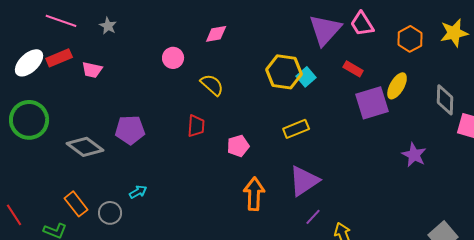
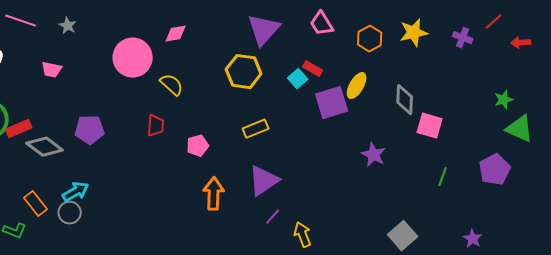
purple triangle: (325, 30) -> (264, 30), moved
red rectangle: (59, 58) -> (19, 129), moved
pink circle: (173, 58) -> (133, 58), size x1.8
cyan square: (306, 77) -> (298, 79), moved
cyan arrow: (138, 192) -> (76, 192), moved, size x1.5

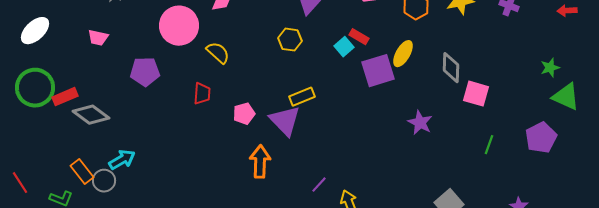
yellow hexagon: (244, 72) -> (290, 40), size x0.7
purple pentagon: (90, 130) -> (145, 72), moved
purple triangle: (264, 181) -> (285, 121), moved, turned -40
gray circle: (70, 213) -> (104, 181), moved

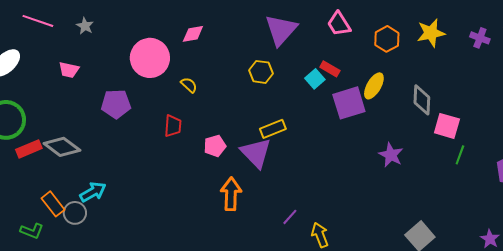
yellow semicircle: (218, 53) -> (189, 85), size x0.7
red rectangle: (65, 97) -> (29, 149), moved
green line: (489, 145) -> (460, 155), moved

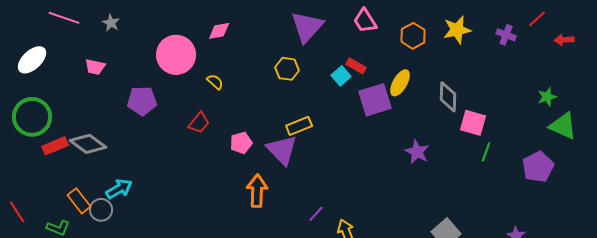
red trapezoid: (173, 126) -> (199, 123), turned 35

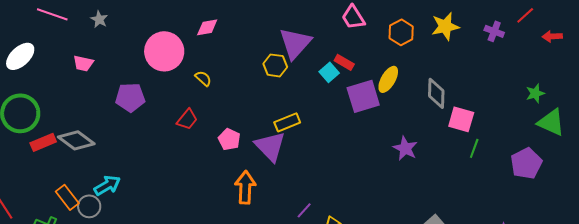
purple triangle: (307, 27) -> (295, 43), moved
pink pentagon: (241, 143) -> (229, 139), turned -30

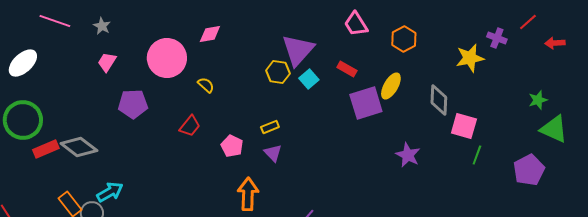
yellow star: (445, 26) -> (470, 58), moved
pink trapezoid: (83, 63) -> (107, 62), moved, turned 110
cyan square: (329, 72) -> (309, 79), moved
yellow rectangle: (287, 122) -> (270, 127), moved, size x0.7
purple triangle: (270, 146) -> (273, 153), size x0.6

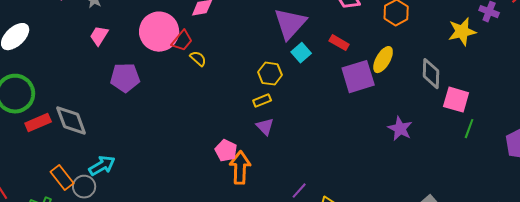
yellow hexagon: (278, 72) -> (270, 74), moved
red trapezoid: (190, 126) -> (182, 41), moved
pink pentagon: (232, 146) -> (226, 151), moved
gray diamond: (79, 147) -> (71, 121), turned 33

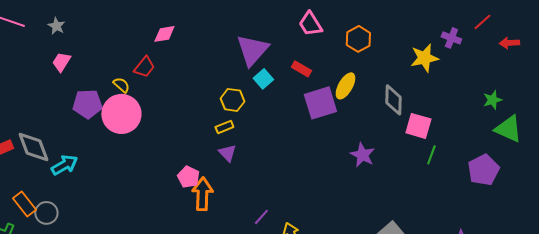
pink circle: (159, 32) -> (121, 114), moved
yellow semicircle: (198, 59) -> (121, 85), moved
cyan arrow: (102, 166) -> (64, 165), moved

